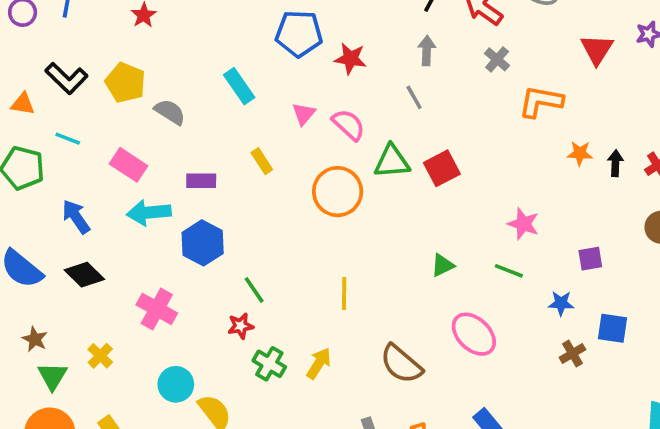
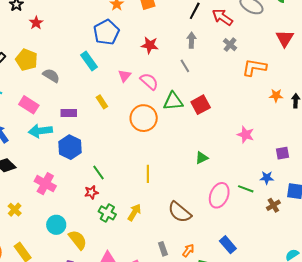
blue pentagon: (299, 34) -> (106, 32), moved, turned -30
green line: (509, 271) -> (246, 189), moved
pink ellipse: (474, 334) -> (219, 195), turned 70

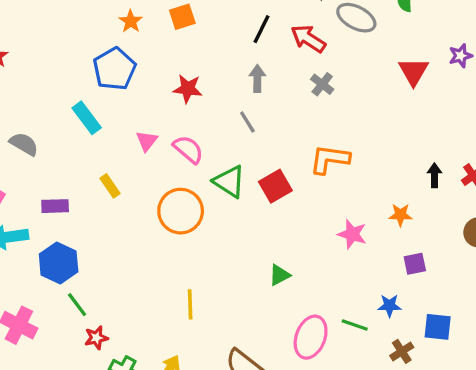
orange L-shape: (254, 67) -> (330, 159), moved
orange star: (276, 96) -> (400, 215), moved
green triangle: (173, 101) -> (229, 182), turned 40
green line: (99, 173) -> (77, 305), moved

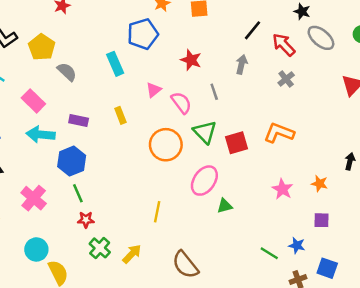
gray line: (247, 122) -> (214, 92), moved
pink ellipse: (311, 337) -> (204, 181), moved

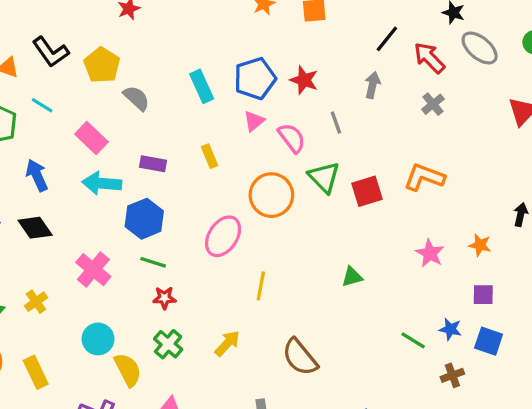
blue pentagon: (143, 34) -> (255, 78), moved
pink ellipse: (204, 181) -> (223, 236), moved
green line: (78, 193) -> (153, 262), turned -48
green cross: (100, 248) -> (168, 344), moved
blue square: (327, 268) -> (489, 341), moved

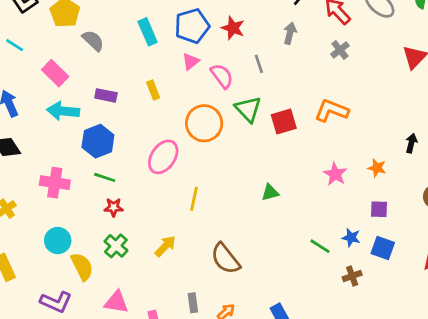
pink cross: (93, 270) -> (55, 183), turned -32

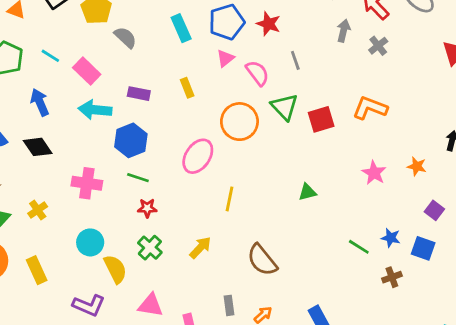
gray arrow: (290, 33) -> (343, 31), moved
cyan line: (15, 45) -> (50, 56), moved
purple square: (379, 209) -> (434, 210), moved, turned 36

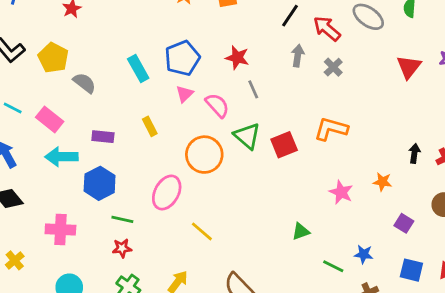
red star: (269, 24) -> (237, 58), moved
green line: (138, 178) -> (122, 219), moved
green triangle: (307, 192) -> (301, 231), moved
yellow line: (230, 199) -> (202, 231), turned -55
blue square: (423, 248) -> (411, 270), moved

